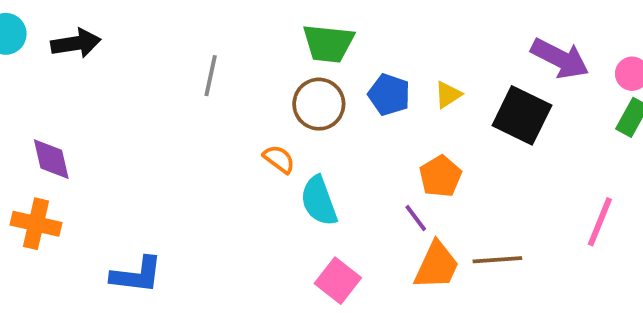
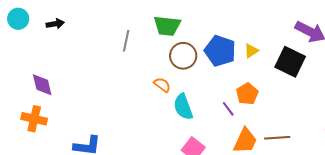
black arrow: (76, 43) -> (55, 24), size x0.7
green trapezoid: (328, 43) -> (167, 26), moved
blue pentagon: (389, 95) -> (220, 51), size x1.4
purple line: (416, 218) -> (228, 109), moved

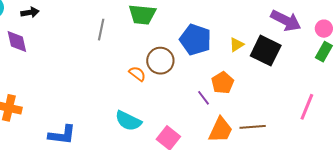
yellow triangle: (251, 51) -> (237, 45), moved
brown circle: (183, 56) -> (160, 61), moved
purple diamond: (42, 85) -> (17, 42), moved
cyan semicircle: (183, 107) -> (128, 121), moved, turned -44

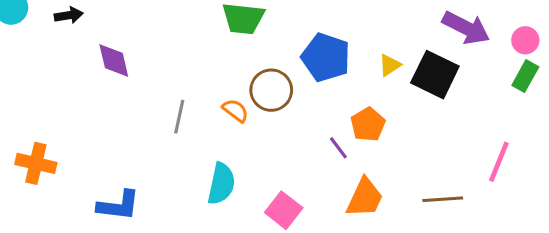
gray line: (101, 30) -> (179, 117), moved
purple diamond: (17, 42) -> (114, 61), moved
cyan semicircle: (128, 121) -> (221, 184), turned -104
brown line: (253, 127) -> (443, 199), moved

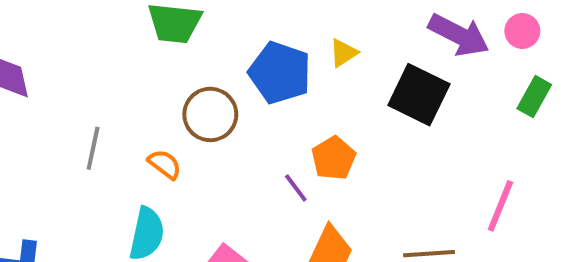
pink circle: (525, 40) -> (522, 31), moved
yellow triangle: (390, 65) -> (343, 53), moved
orange semicircle: (235, 110) -> (165, 164), moved

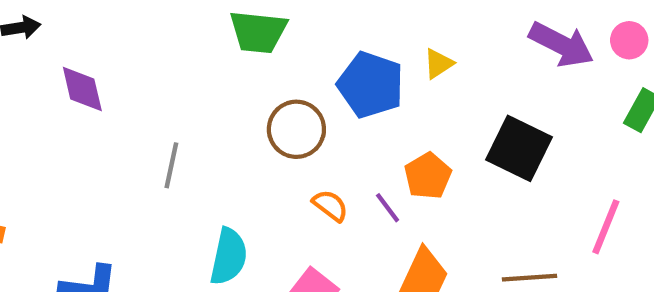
black square: (419, 95) -> (519, 148), moved
orange semicircle: (165, 164) -> (330, 206), moved

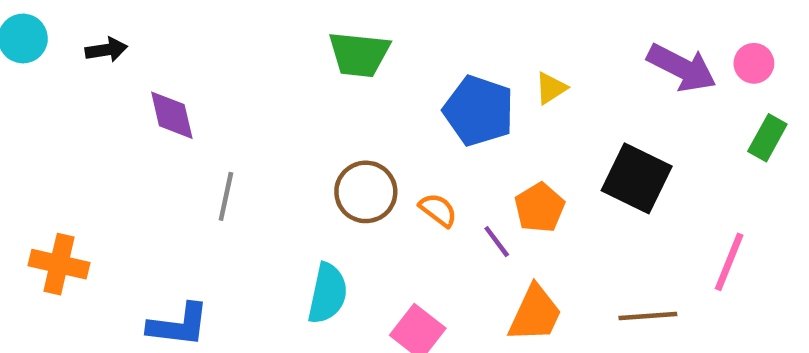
brown circle: (296, 129) -> (366, 192), moved
gray line: (171, 165) -> (226, 196), moved
orange semicircle: (330, 206) -> (438, 210), moved

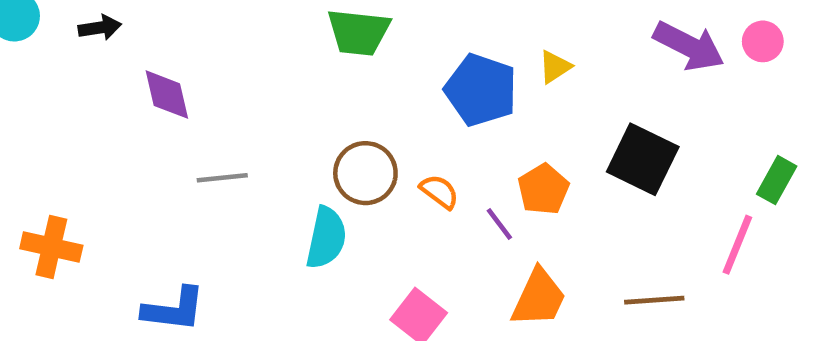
green rectangle: (767, 138) -> (777, 180), moved
gray line: (226, 196) -> (222, 178), turned 72
cyan semicircle: (327, 293) -> (326, 238), moved

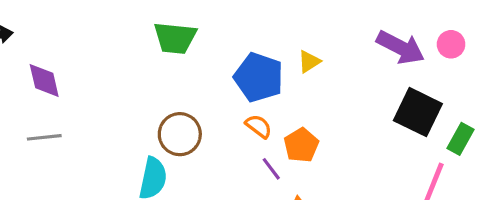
black square: (643, 159) -> (418, 112), moved
gray line: (222, 178) -> (44, 137), moved
orange semicircle: (439, 192) -> (259, 126), moved

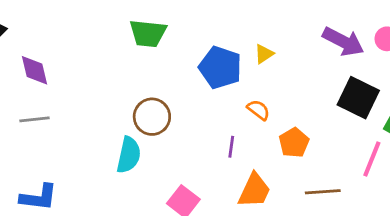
orange semicircle: (259, 126) -> (259, 110), moved
orange pentagon: (301, 145) -> (294, 143), moved
purple line: (271, 169) -> (231, 147), turned 45

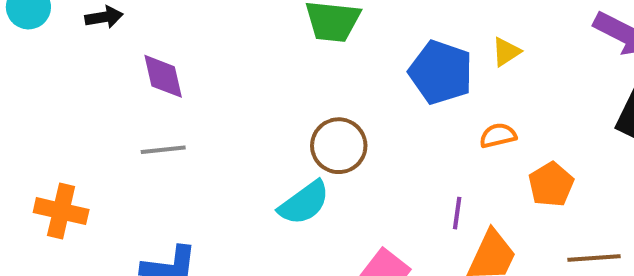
orange semicircle: (259, 110) -> (498, 135), turned -50
purple line: (231, 147) -> (457, 213), moved
cyan semicircle: (129, 155) -> (304, 203), turned 42

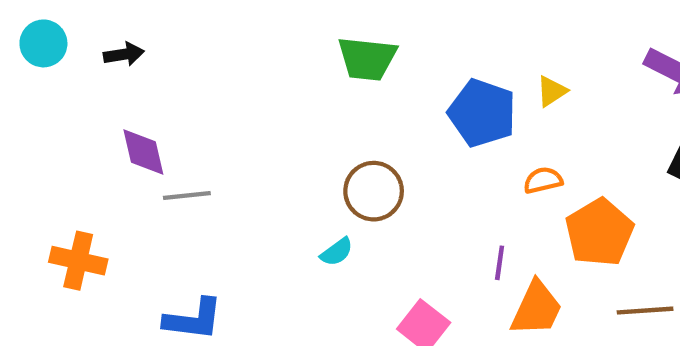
purple diamond: (163, 76) -> (143, 152), moved
orange pentagon: (551, 184) -> (599, 232), size x1.4
cyan semicircle: (304, 203) -> (337, 252), size x0.6

